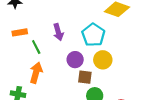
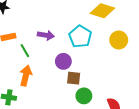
purple arrow: (58, 32) -> (46, 35), turned -63
yellow circle: (103, 60) -> (119, 40), moved

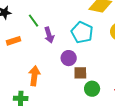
purple arrow: (46, 35) -> (49, 35), turned 70
green line: (25, 51) -> (33, 21), moved

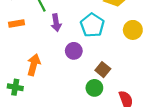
brown square: (80, 73) -> (103, 70), moved, turned 32

